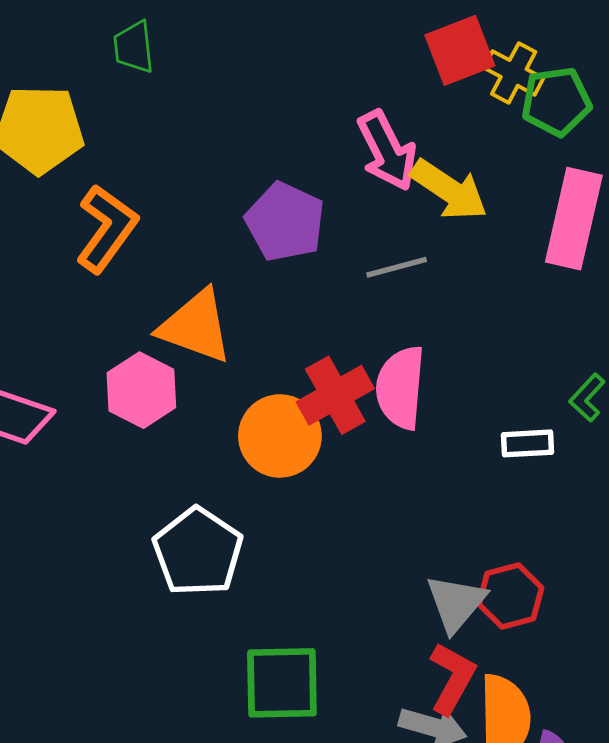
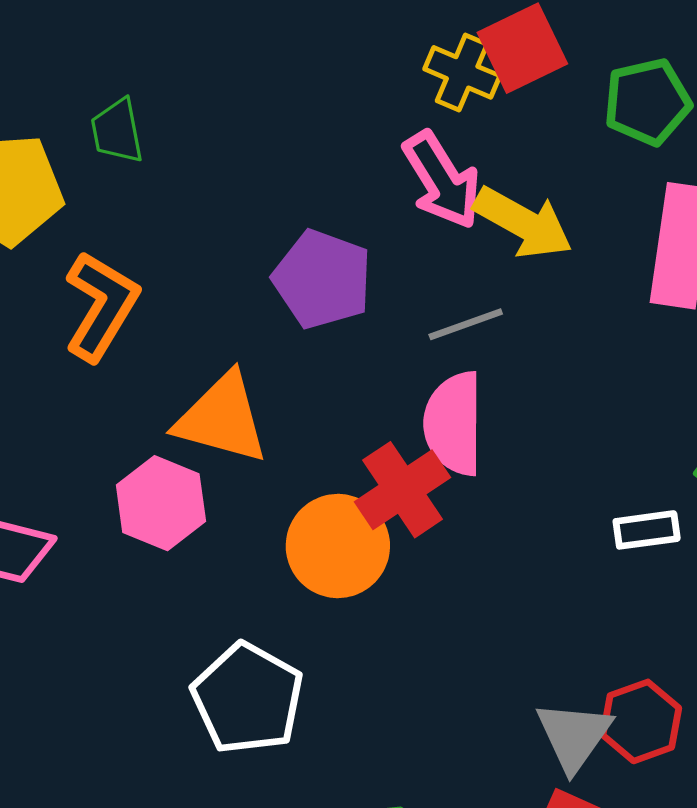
green trapezoid: (134, 47) -> (117, 131), moved
yellow cross: (514, 73) -> (462, 72), moved
pink semicircle: (401, 388) -> (454, 423), moved

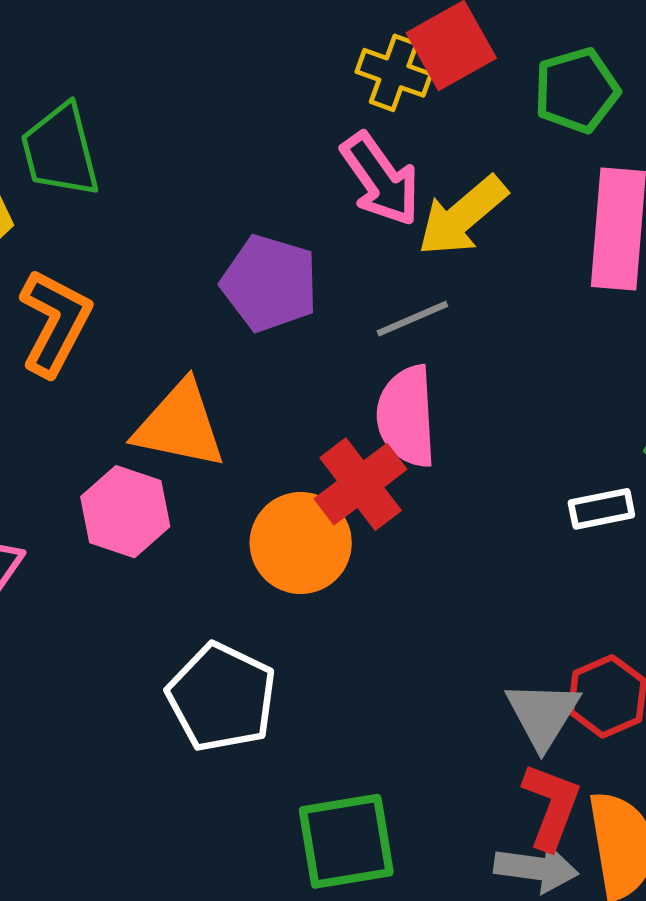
green trapezoid: (117, 131) -> (60, 151), size x1.5
yellow arrow: (523, 223) -> (462, 216), turned 114

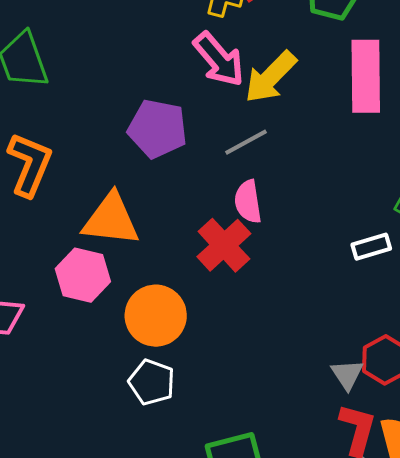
pink semicircle: (407, 416) -> (248, 202), size x0.7
orange circle: (301, 543) -> (156, 316), moved
white pentagon: (222, 697) -> (152, 382), size x0.7
gray triangle: (543, 714) -> (347, 374), size x0.7

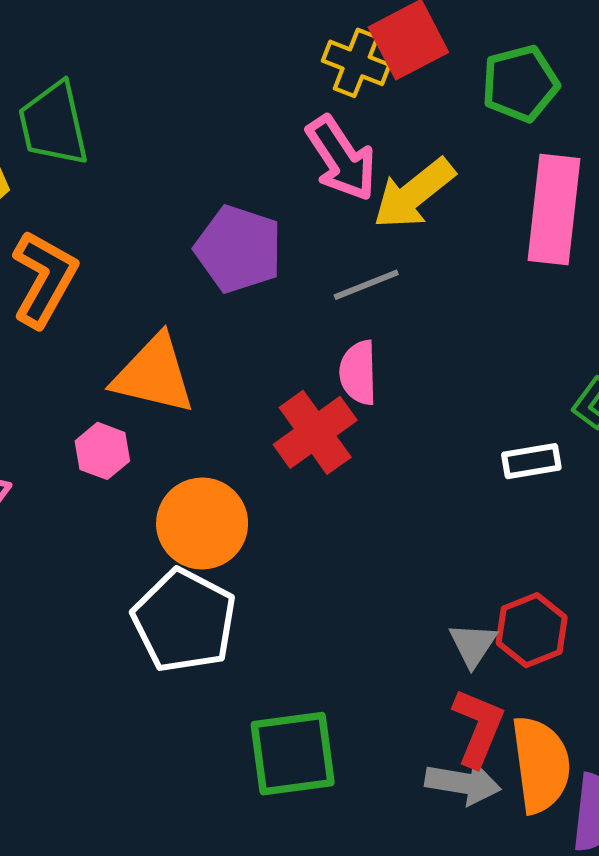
pink hexagon: (83, 275) -> (102, 451), size x0.7
white pentagon: (152, 382) -> (184, 621), size x1.5

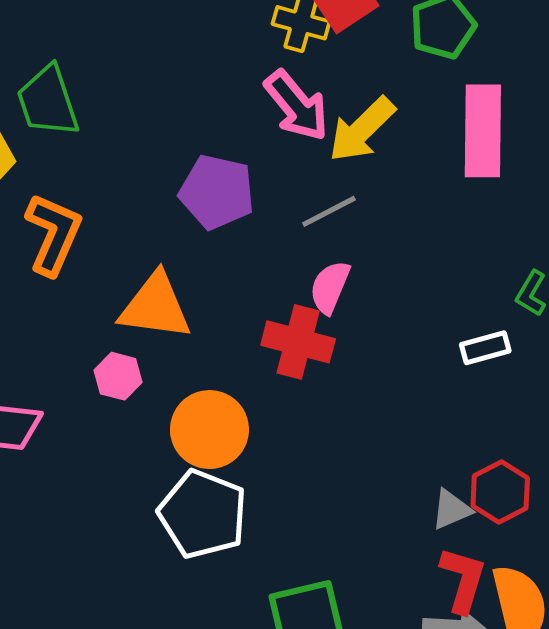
pink semicircle: (358, 373) -> (330, 287), turned 30
red cross: (315, 432) -> (298, 342), turned -34
gray triangle: (473, 645) -> (451, 510), turned 39

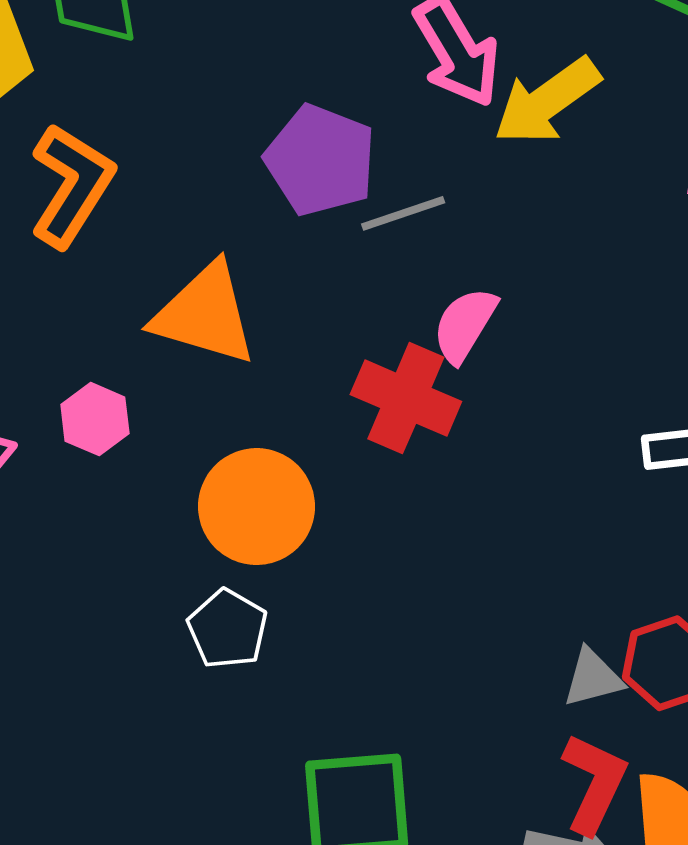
gray line: (329, 211) -> (403, 213), moved
pink hexagon: (118, 376) -> (95, 419), moved
white pentagon: (203, 514) -> (228, 629), size x0.6

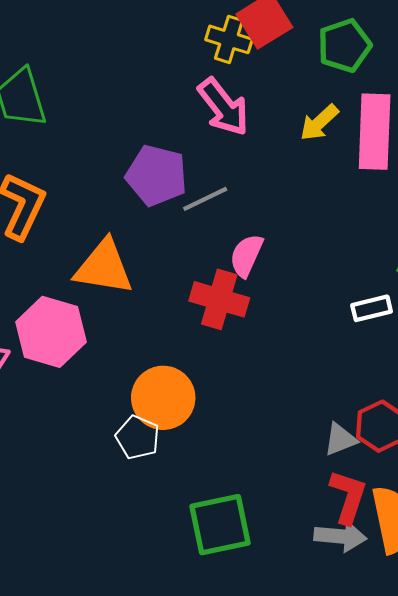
yellow arrow: (547, 101) -> (319, 123), moved, size x0.7
pink hexagon: (95, 419) -> (51, 332), size x1.8
orange circle: (257, 507) -> (163, 398), moved

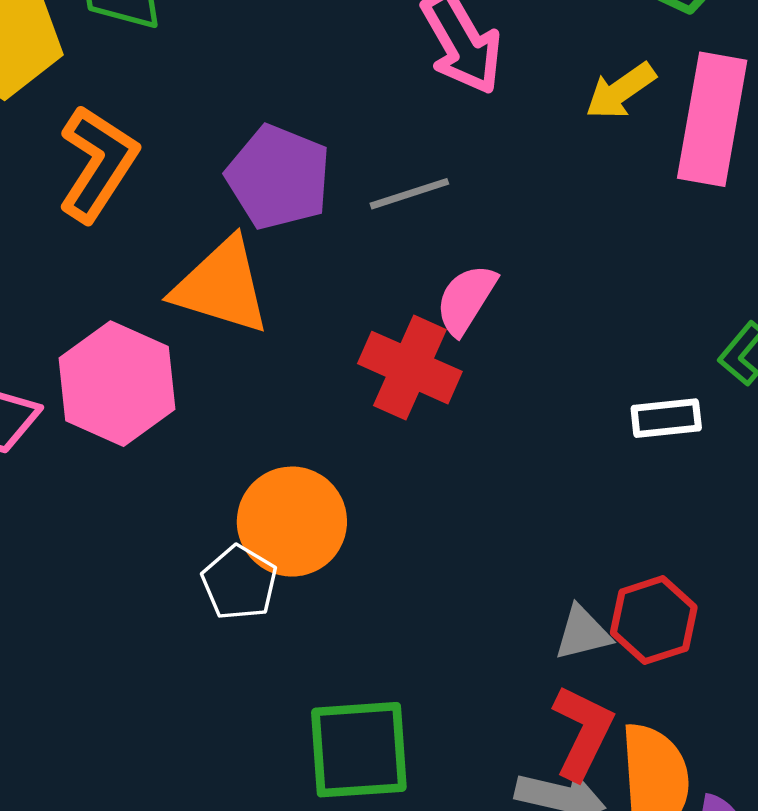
purple pentagon: (156, 175) -> (278, 177), moved

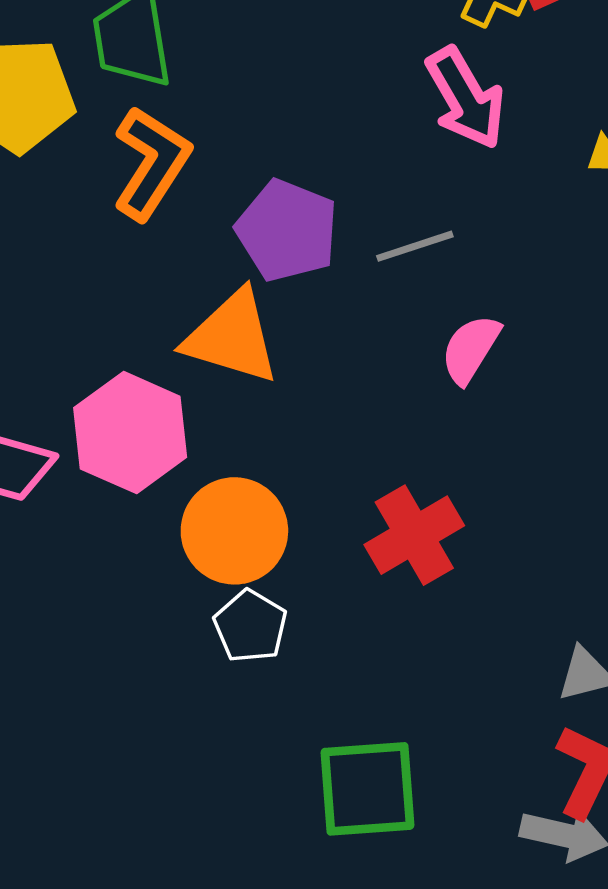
orange L-shape: (98, 163) -> (151, 163), moved
red cross: (410, 368) -> (414, 535), moved, turned 36
orange circle: (292, 522) -> (234, 531), moved

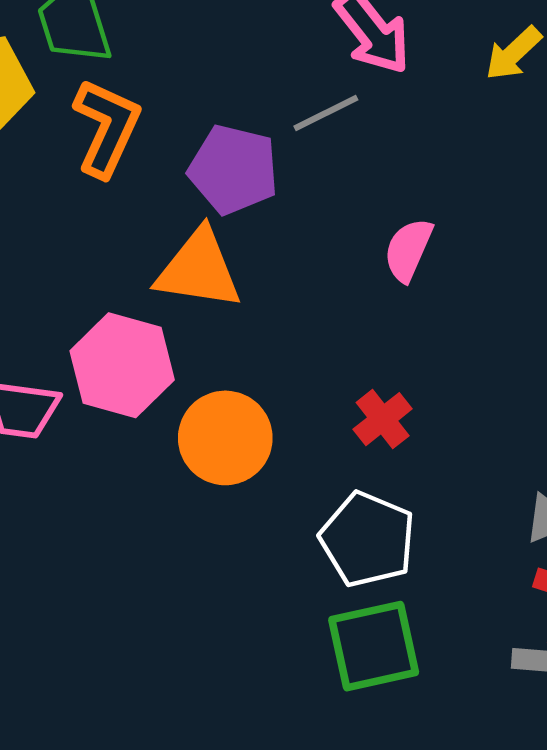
gray line: (415, 246) -> (326, 113), moved
red cross: (414, 535) -> (383, 419), size x0.7
white pentagon: (250, 626) -> (367, 539), moved, size x1.5

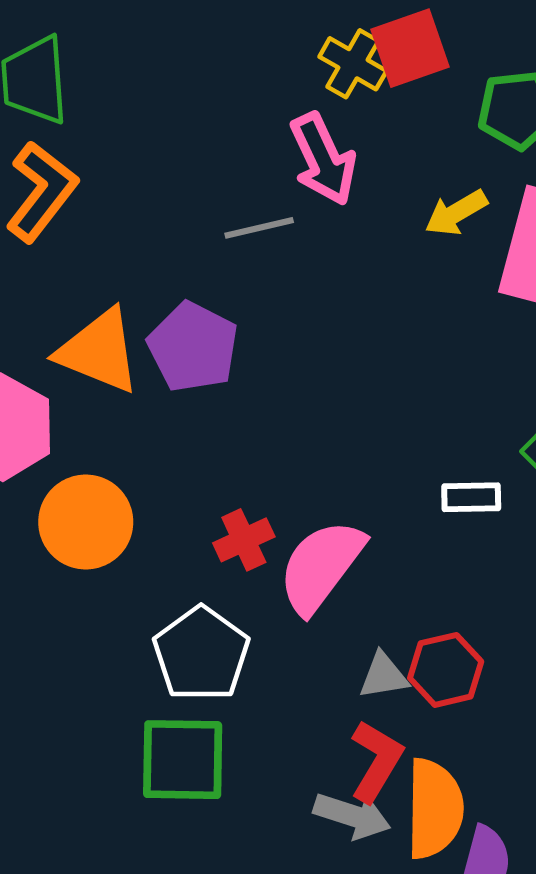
purple pentagon: (233, 170) -> (193, 347), moved
pink semicircle: (408, 250) -> (321, 566), moved, size x1.6

